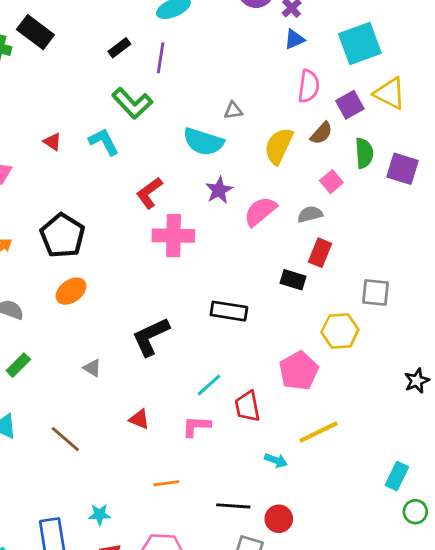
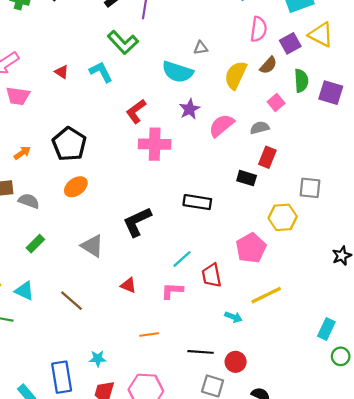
gray triangle: (92, 368) -> (92, 246), size x1.6

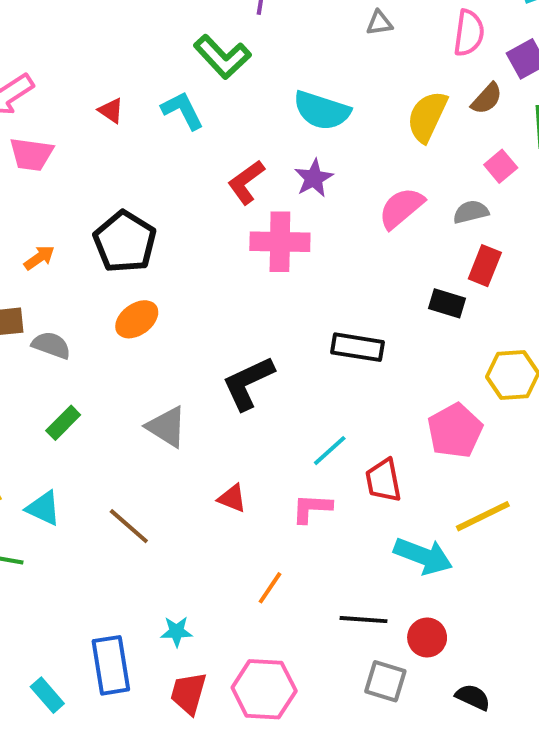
gray triangle: (201, 48) -> (379, 23), moved
purple star: (190, 109) -> (314, 178), moved
cyan arrow: (233, 317) -> (423, 556), size x1.8
orange line: (149, 334) -> (270, 588), turned -48

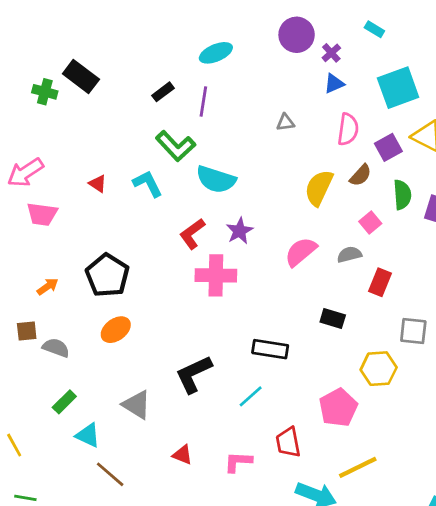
cyan semicircle: (322, 111) -> (216, 179), moved
red rectangle: (485, 266) -> (380, 282), moved
cyan line: (330, 451) -> (251, 396), moved
cyan triangle: (43, 508) -> (88, 435), moved

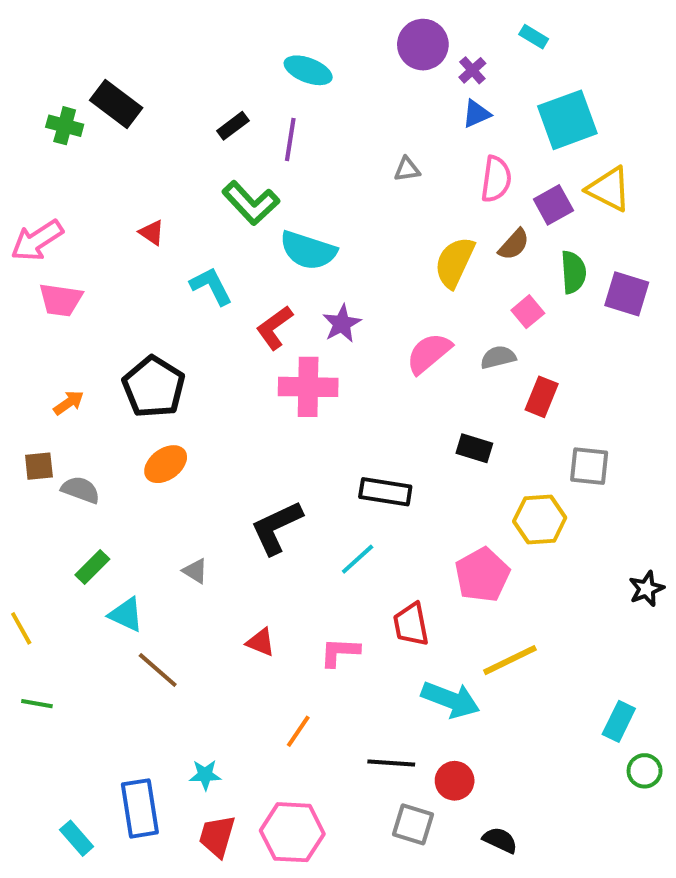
cyan ellipse: (216, 53) -> (308, 70), turned 44
red triangle: (98, 184) -> (152, 233), moved
cyan L-shape: (148, 184) -> (211, 286), moved
gray triangle: (137, 405) -> (195, 571), size x0.6

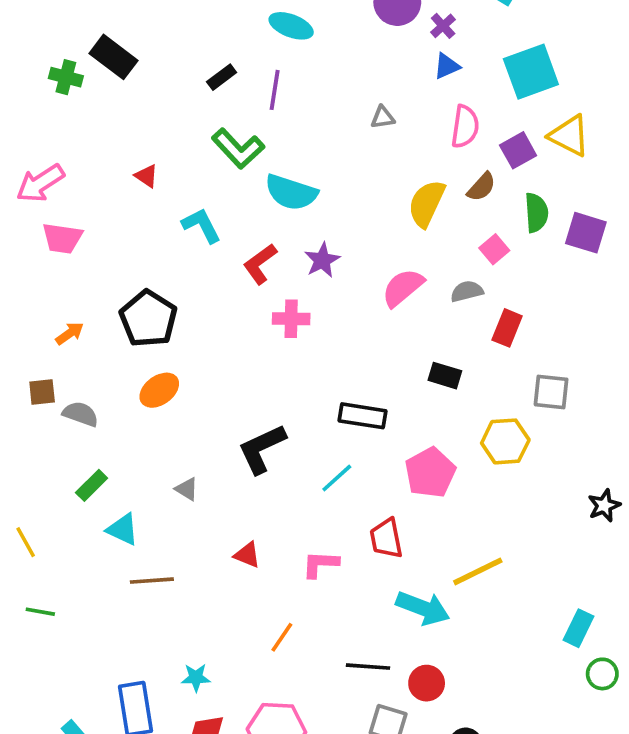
pink cross: (308, 387) -> (291, 319), size x0.7
pink pentagon: (482, 575) -> (430, 473), moved
brown line: (158, 670) -> (152, 581), turned -45

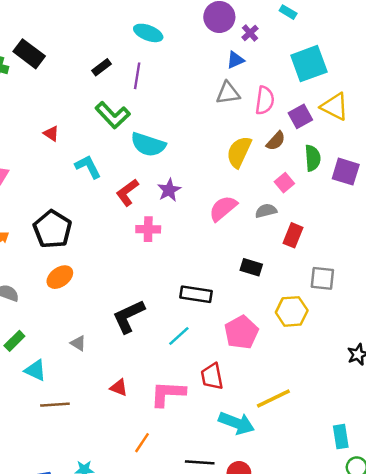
blue triangle: (447, 66) -> (235, 60), moved
gray triangle: (383, 117) -> (228, 93), moved, size x1.5
pink L-shape: (320, 564) -> (168, 394), size x1.4
cyan rectangle: (579, 628) -> (341, 437), turned -35

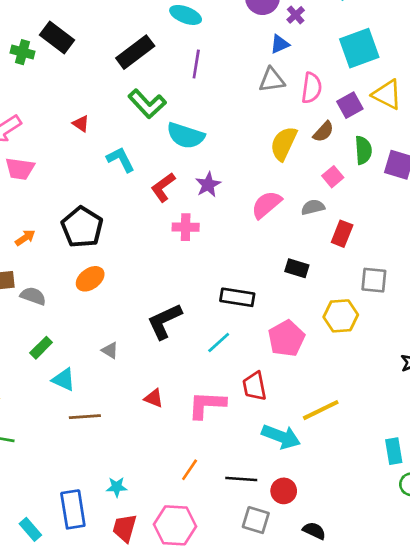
black rectangle: (102, 67) -> (135, 52), size x1.8
purple line: (137, 76) -> (196, 64), moved
orange line: (142, 443) -> (190, 470), moved

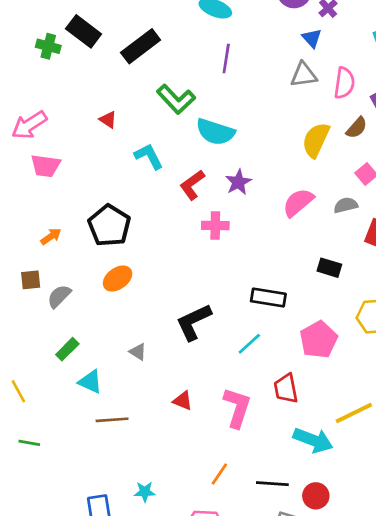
blue triangle: (280, 44) -> (312, 38), turned -48
black rectangle: (135, 52) -> (141, 46), moved
gray semicircle: (33, 296) -> (59, 296), turned -65
pink L-shape: (207, 405) -> (237, 408), turned 105

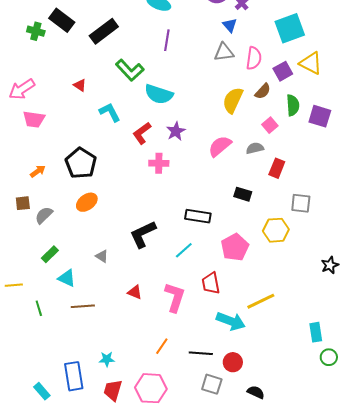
yellow line: (18, 391) -> (14, 285), turned -66
green line: (29, 443) -> (39, 308), moved, turned 63

